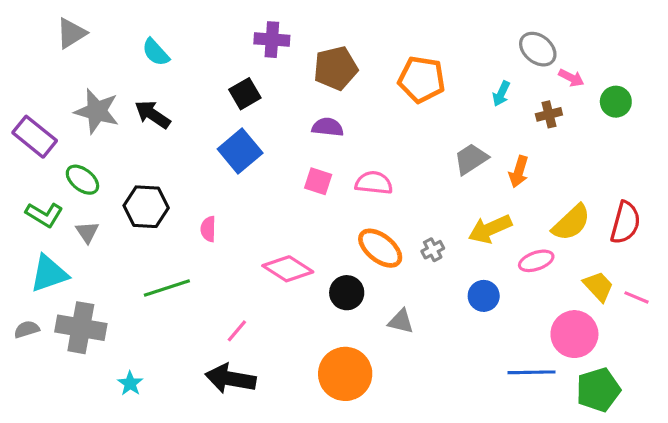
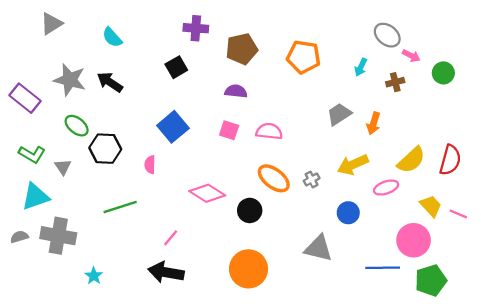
blue square: (240, 151) -> (173, 127), moved
green ellipse: (82, 180) -> (77, 126), moved
gray triangle: (401, 321) -> (318, 248), moved, size x1.5

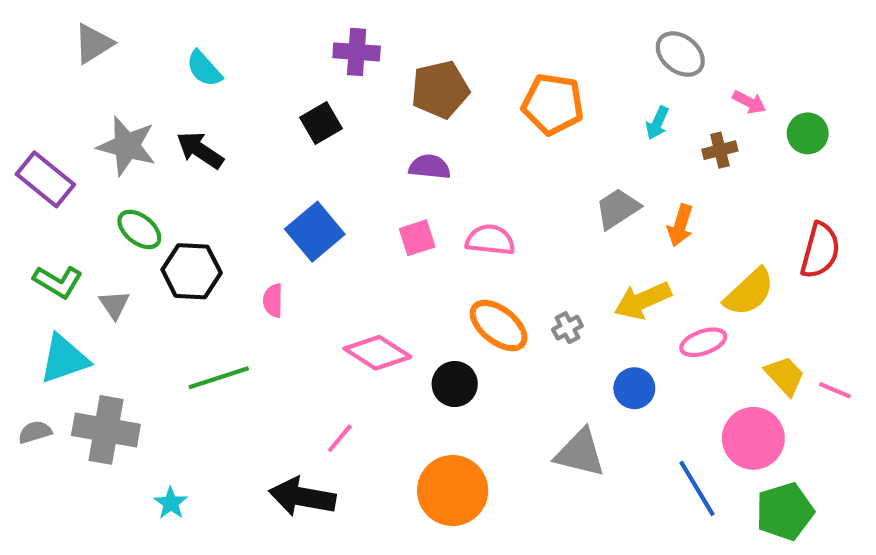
gray ellipse: (387, 35) -> (680, 54), moved
pink square: (229, 130) -> (417, 238), turned -36
red semicircle: (450, 160) -> (820, 250), moved
pink line: (171, 238) -> (340, 438), moved
blue line: (383, 268) -> (697, 488), turned 60

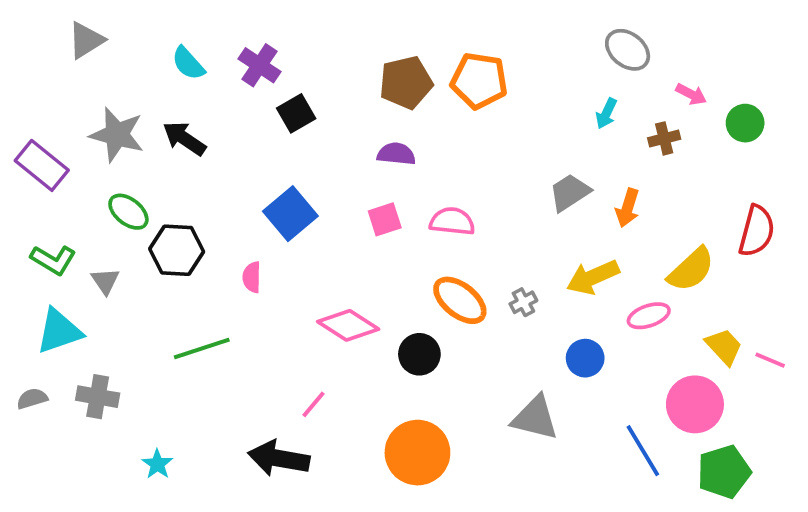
purple cross: (357, 52) -> (259, 65), moved, turned 30
orange pentagon: (553, 104) -> (479, 81), moved
gray cross: (106, 430) -> (98, 397), size x0.7

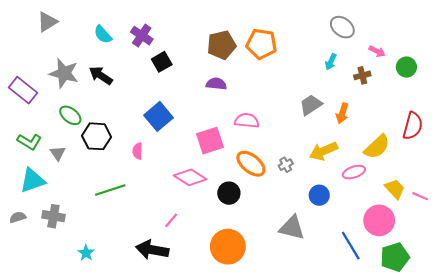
pink square: (385, 219) -> (210, 141), moved, size x1.5

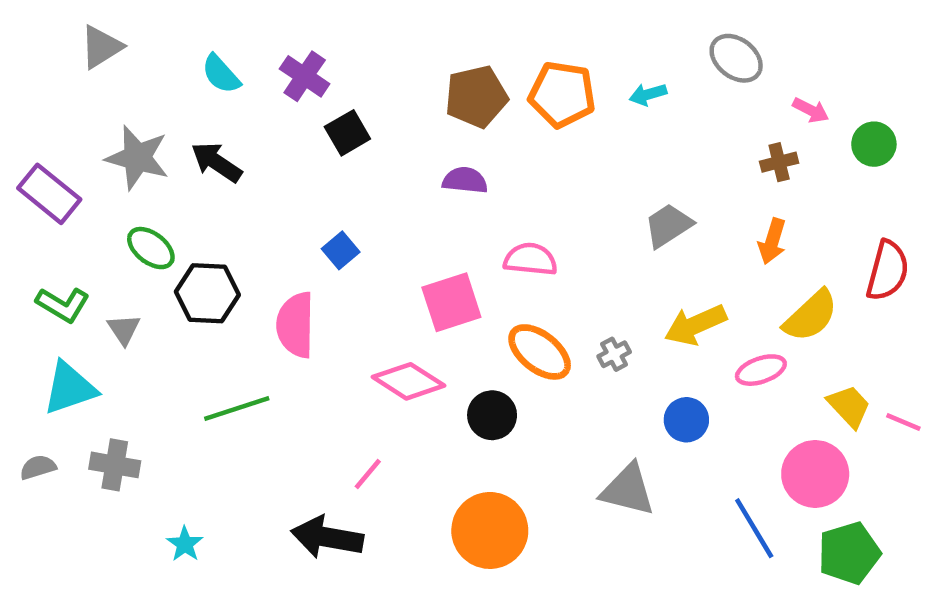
cyan arrow: (331, 62) -> (648, 94), moved, turned 49
orange arrow: (342, 113) -> (772, 241), moved
blue square: (159, 116) -> (341, 250), size x0.6
pink semicircle: (138, 151) -> (295, 325), size x1.8

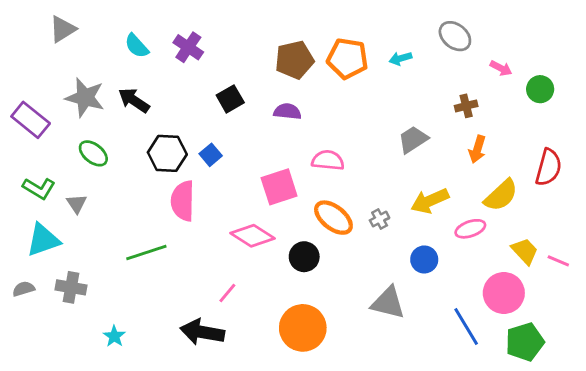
black square: (347, 133) -> (230, 99), moved
brown cross: (779, 162) -> (466, 106), moved
black hexagon: (207, 293) -> (167, 153), moved

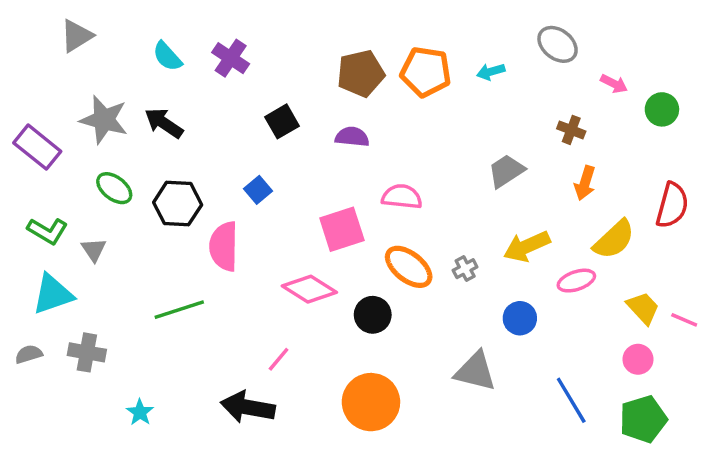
brown cross: (466, 106) -> (571, 130), turned 35
black hexagon: (167, 153) -> (178, 204), moved
pink circle: (504, 293) -> (638, 359), moved, size x0.6

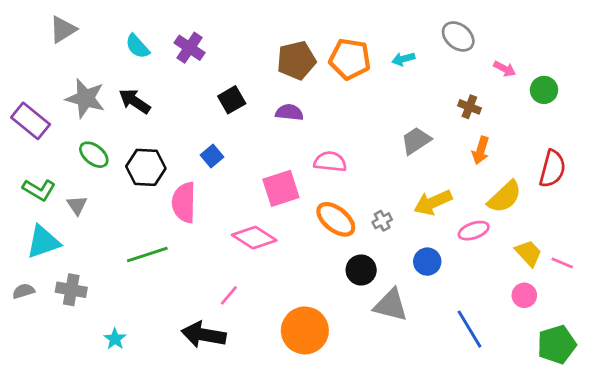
black circle: (373, 315) -> (361, 270), moved
green pentagon: (643, 419) -> (557, 345), moved

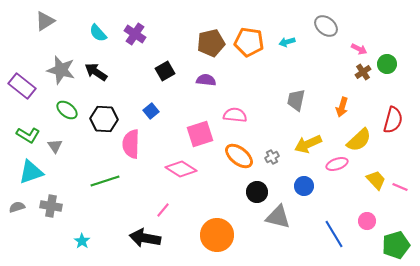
brown cross: (469, 107) -> (363, 72), moved, turned 35
gray trapezoid: (416, 141) -> (296, 100), turned -45
pink circle: (524, 295) -> (367, 221), moved

